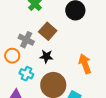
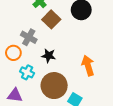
brown square: (48, 31) -> (51, 19), moved

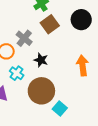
orange arrow: (88, 66) -> (83, 65), moved

